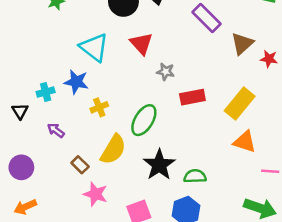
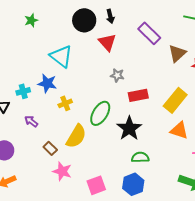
red triangle: (141, 44) -> (107, 42), moved
black star: (159, 165) -> (129, 128), moved

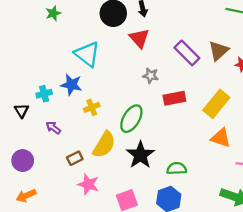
purple rectangle: (149, 33) -> (187, 53), moved
black star: (129, 128) -> (140, 155), moved
brown rectangle: (50, 148) -> (75, 158), turned -72

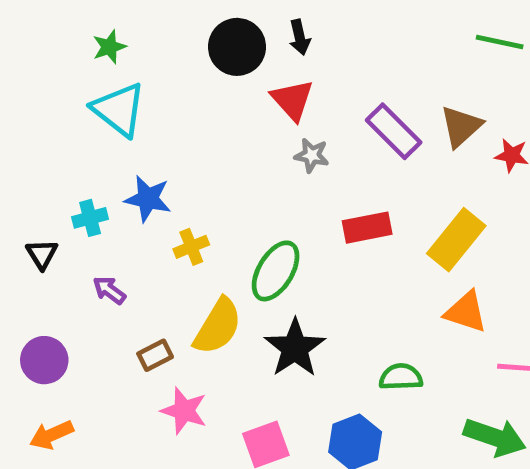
cyan triangle: (87, 54) -> (119, 110), moved
gray star: (151, 76) -> (312, 155), moved
green semicircle: (177, 168) -> (401, 377), moved

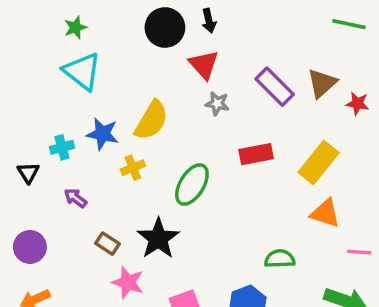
yellow semicircle: (218, 326) -> (151, 120), moved
black star: (295, 348) -> (158, 239), moved
brown rectangle: (155, 355) -> (108, 244), turned 60

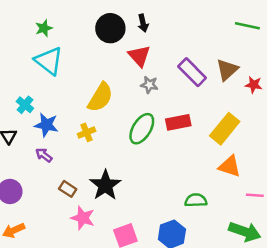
blue star: (102, 134) -> (46, 125), moved
cyan cross: (62, 147) -> (25, 105), moved, turned -36
green ellipse: (192, 184) -> (142, 129), moved

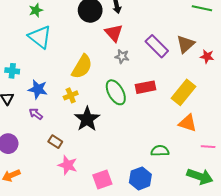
cyan cross: (25, 105) -> (12, 71), moved, turned -32
green ellipse: (142, 129) -> (116, 92), turned -60
black star: (105, 185) -> (87, 119), moved

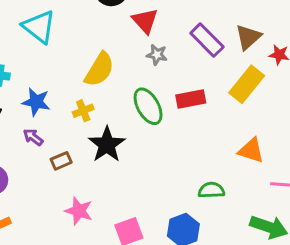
yellow rectangle: (183, 92) -> (247, 84), moved
brown rectangle: (55, 142) -> (61, 161), moved, turned -56

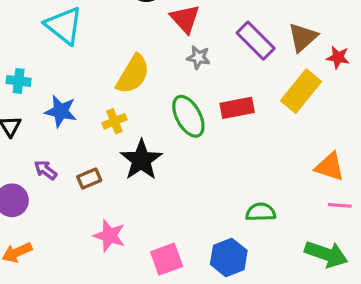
purple arrow: (33, 137) -> (45, 170), moved
orange triangle: (251, 150) -> (330, 167), moved

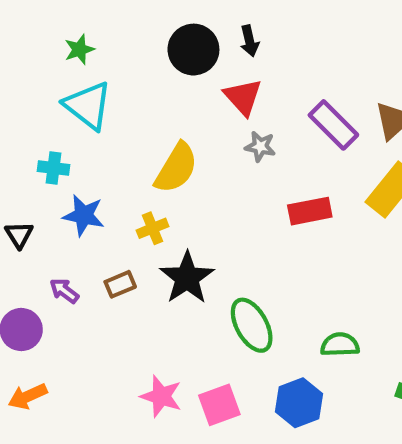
cyan cross: (19, 81) -> (53, 168), moved
green ellipse: (188, 116) -> (252, 325), moved
brown rectangle: (89, 178) -> (120, 284), moved
pink star: (109, 236) -> (161, 396), moved

